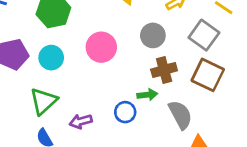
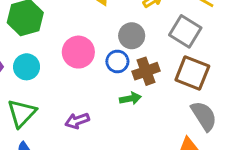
blue circle: (125, 112) -> (117, 61), moved
gray semicircle: (180, 115) -> (204, 116), moved
purple arrow: (81, 121) -> (77, 121), moved

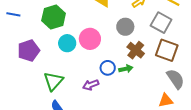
blue circle: (117, 61) -> (108, 68), moved
cyan circle: (27, 67) -> (67, 43), moved
brown cross: (146, 71) -> (136, 50), turned -30

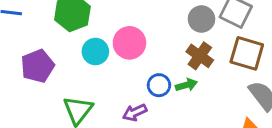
gray circle: (125, 27) -> (201, 19), moved

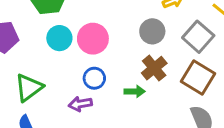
gray circle: (201, 19) -> (152, 31), moved
blue circle: (159, 85) -> (94, 78), moved

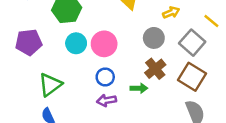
purple arrow: (80, 104) -> (107, 100), moved

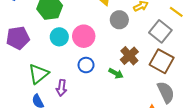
gray circle: (154, 38) -> (119, 20), moved
green arrow: (139, 88) -> (116, 73), turned 32
purple arrow: (107, 100) -> (61, 88), moved, turned -70

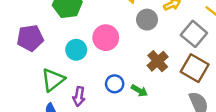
cyan circle: (59, 37) -> (76, 50), moved
blue circle: (86, 65) -> (115, 84), moved
green arrow: (116, 73) -> (139, 91), moved

